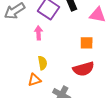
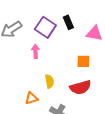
yellow semicircle: (43, 63) -> (49, 81), moved

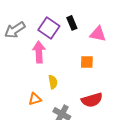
pink arrow: (35, 51) -> (39, 52), size x1.5
red semicircle: (80, 87) -> (92, 100), moved

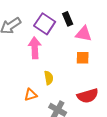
pink triangle: (98, 34) -> (84, 34), moved

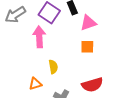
pink triangle: (84, 34) -> (88, 23), turned -30

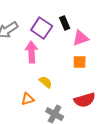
yellow semicircle: (53, 67) -> (46, 82), turned -40

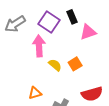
orange square: (80, 62) -> (75, 64), moved, turned -32
yellow semicircle: (46, 82) -> (55, 65), moved

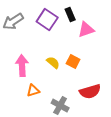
pink arrow: (39, 46) -> (22, 66), moved
orange square: (75, 64) -> (73, 62), turned -32

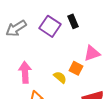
pink triangle: (86, 30) -> (92, 53), moved
yellow semicircle: (53, 62) -> (60, 77), moved

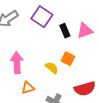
black rectangle: (73, 21) -> (65, 31), moved
pink triangle: (92, 53) -> (85, 31), moved

